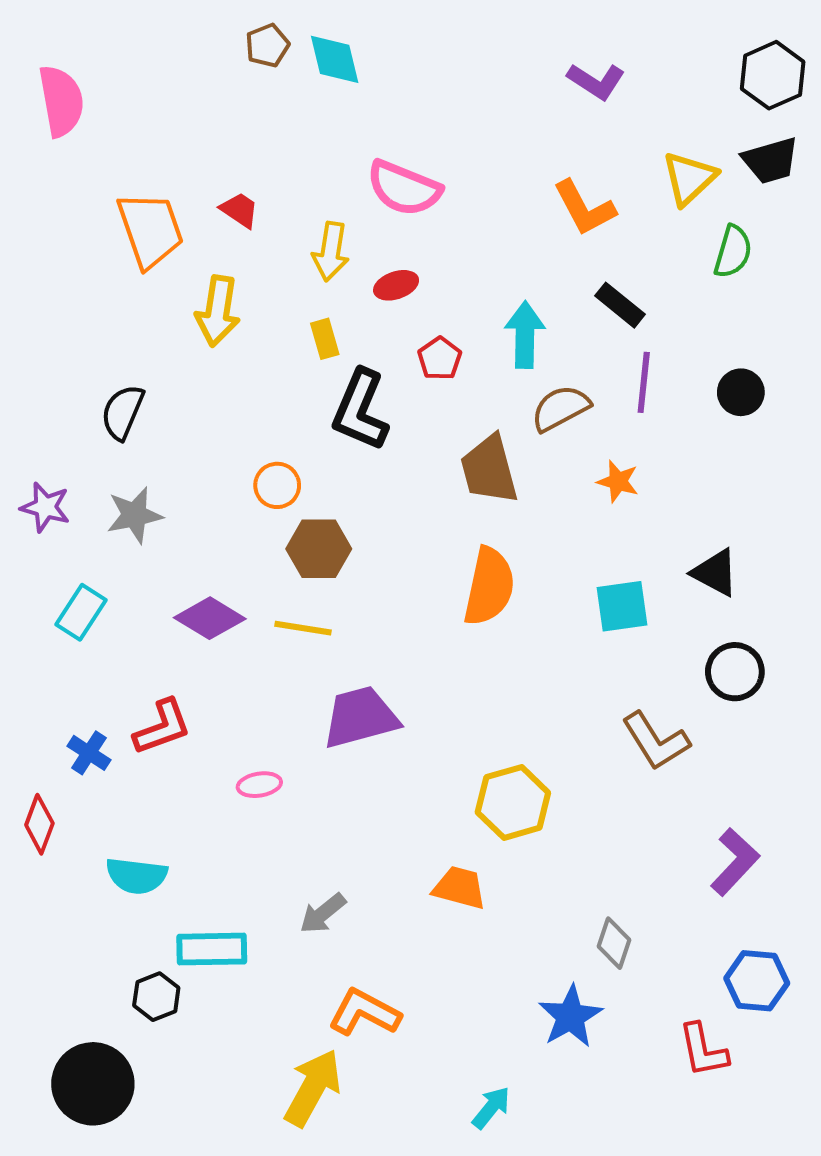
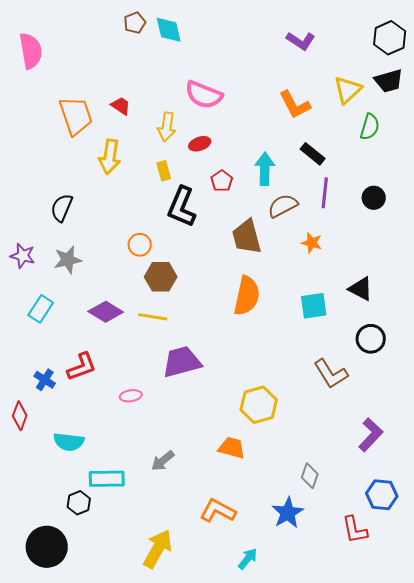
orange L-shape: (364, 1012) -> (218, 511), moved

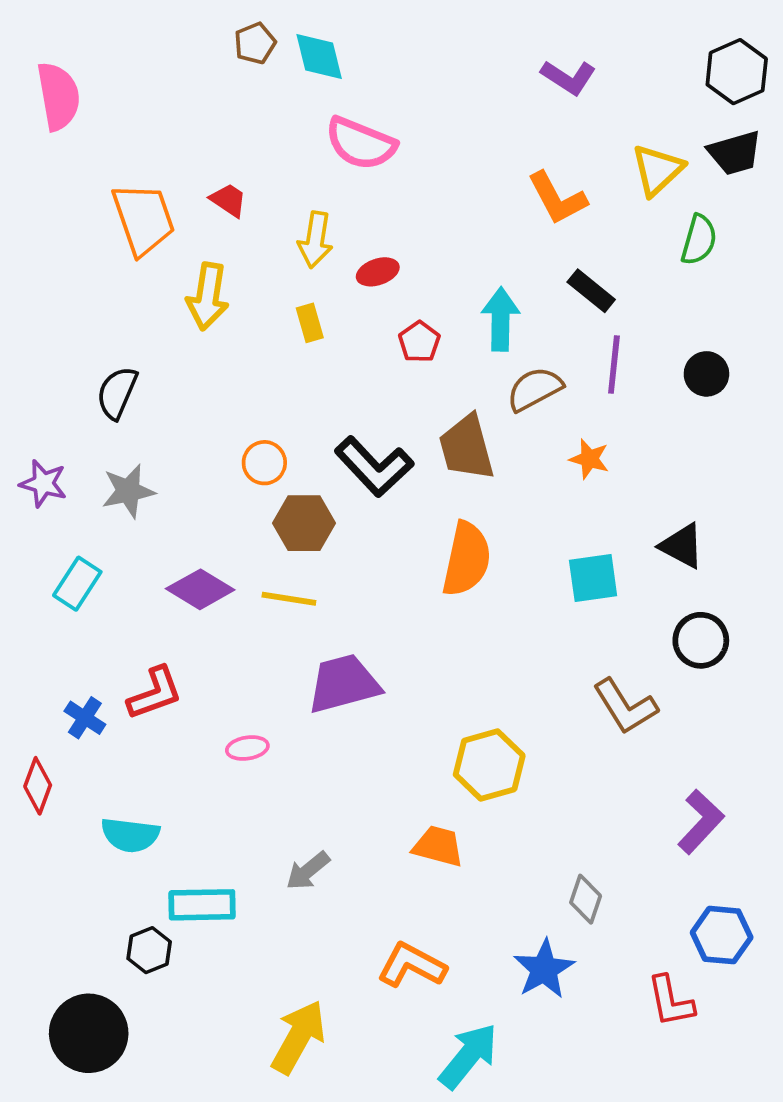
pink semicircle: (204, 95) -> (361, 143), moved
black L-shape: (182, 207) -> (374, 466), moved, turned -66
cyan arrow: (248, 559) -> (468, 1056), size x1.6

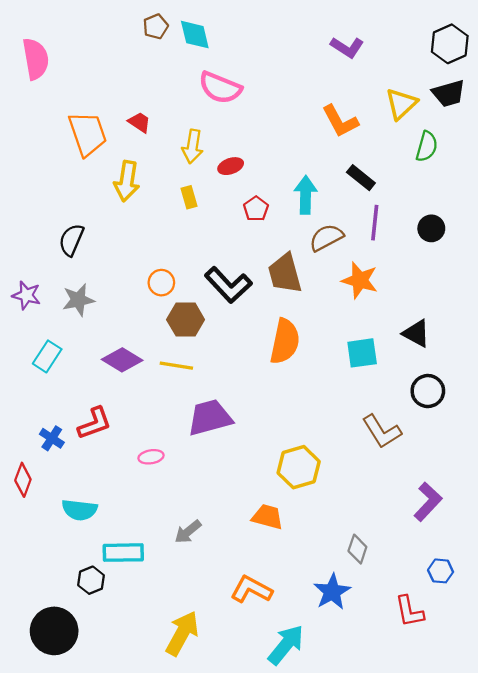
orange star: (589, 459) -> (360, 280), size x1.5
blue hexagon: (722, 935) -> (441, 571), size x0.7

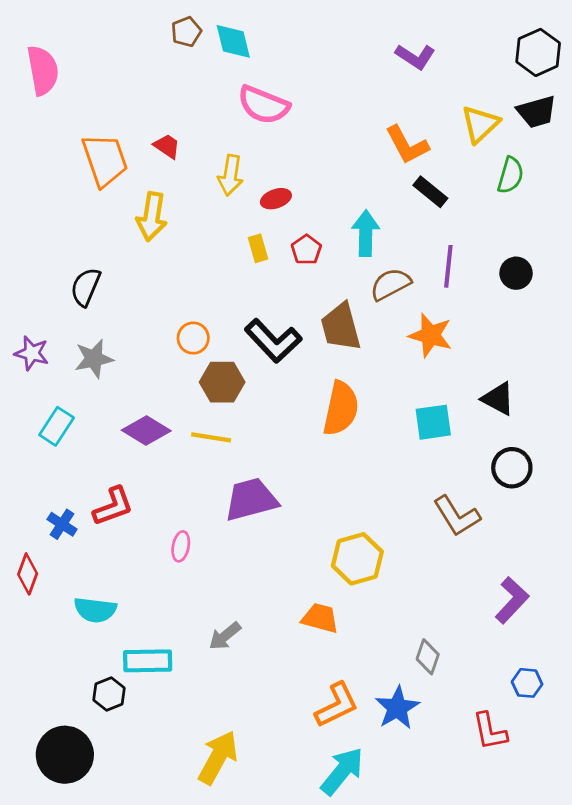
black rectangle: (361, 178) -> (430, 192), moved
yellow rectangle: (189, 197) -> (258, 248), moved
pink ellipse: (151, 457) -> (181, 546), turned -70
orange L-shape: (251, 589) -> (337, 705), moved, turned 126

